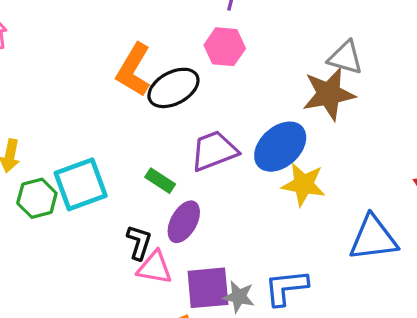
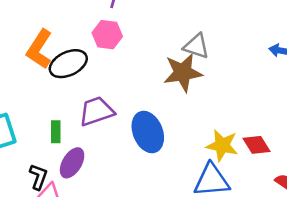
blue ellipse: (280, 147) -> (148, 132), moved, turned -72
green rectangle: (160, 181) -> (56, 132), turned 55
yellow star: (304, 184) -> (222, 145), moved

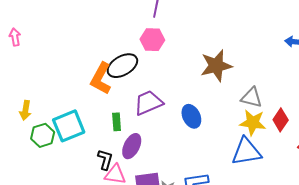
gray triangle: (196, 46) -> (252, 97), moved
orange L-shape: (39, 49) -> (101, 78), moved
blue ellipse: (148, 132) -> (191, 116), size x0.7
red diamond: (256, 145) -> (281, 120), turned 70

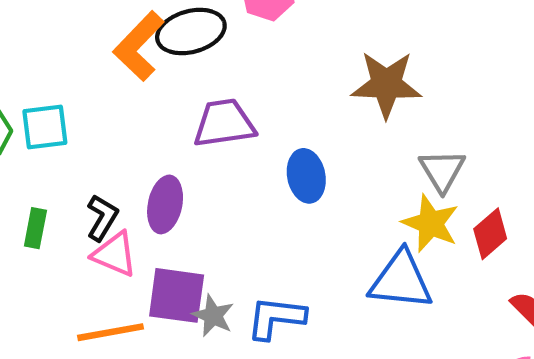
gray triangle: (252, 97) -> (442, 171), turned 30
green rectangle: (117, 122) -> (35, 228), moved
cyan square: (69, 126) -> (45, 127), size x0.7
purple ellipse: (132, 146) -> (165, 204), turned -30

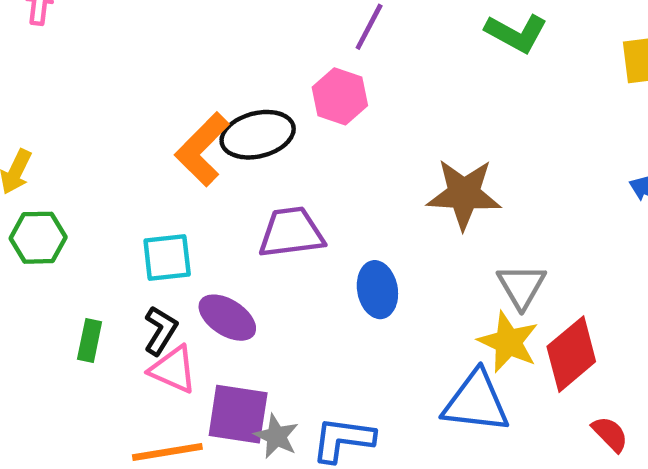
cyan square: (45, 127) -> (167, 257), moved
purple ellipse: (165, 204) -> (227, 318), turned -70
red diamond: (490, 234) -> (571, 354), size x1.4

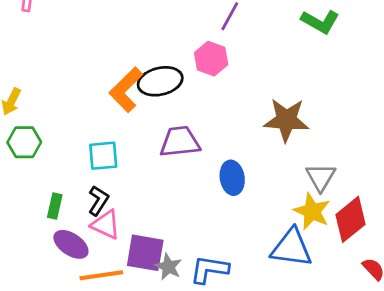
purple ellipse: (227, 318) -> (71, 244), moved

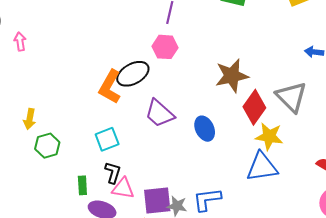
purple trapezoid: (180, 142) -> (159, 113), turned -116
gray triangle: (321, 177) -> (291, 97), moved, size x1.4
red diamond: (351, 219) -> (254, 107), moved

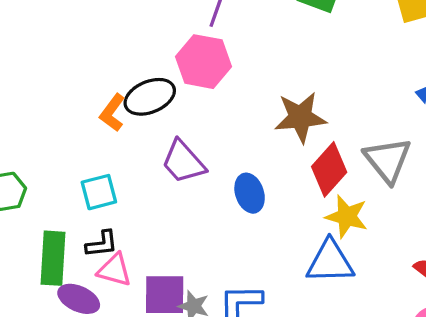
pink hexagon: (165, 47) -> (203, 62), size x1.4
orange L-shape: (110, 87) -> (112, 113), size x0.7
black L-shape: (113, 173) -> (102, 244), turned 60
green rectangle: (82, 185) -> (53, 258), size x1.8

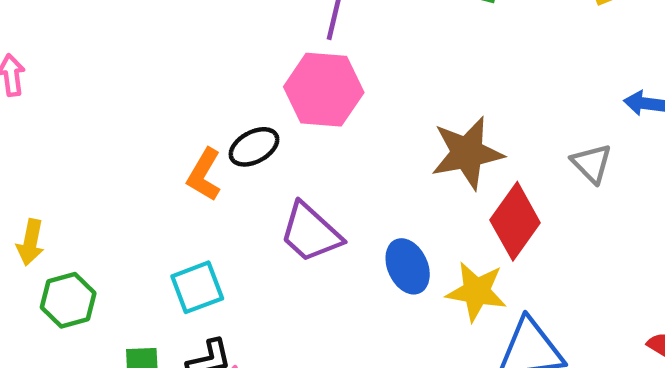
black ellipse: (150, 97) -> (254, 147), size x0.7
gray triangle: (388, 160) -> (592, 163), moved, size x0.6
yellow star: (347, 216) -> (476, 291), moved

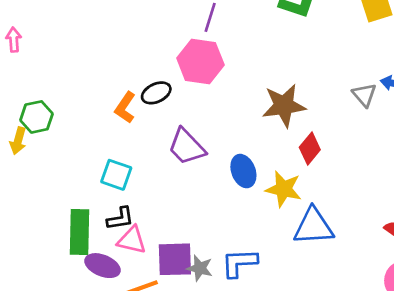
gray triangle: (592, 163) -> (364, 95), moved
red diamond: (515, 221) -> (310, 149), size x0.7
cyan square: (197, 287) -> (116, 175), turned 36
green hexagon: (68, 300) -> (36, 117), moved

